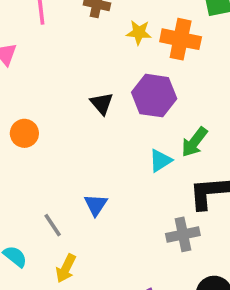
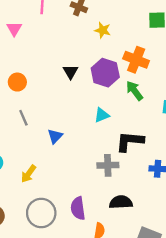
orange cross: (181, 39) -> (136, 60), moved
green arrow: (194, 142) -> (135, 91), moved, turned 96
gray line: (53, 225) -> (23, 118), moved

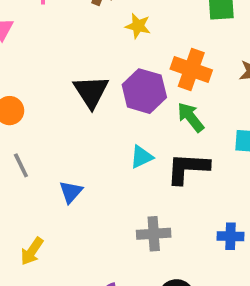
black triangle: (71, 72) -> (91, 92), size x1.5
black L-shape: (130, 141) -> (188, 168), moved

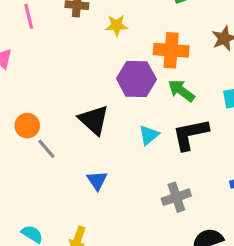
black triangle: (91, 92) -> (94, 120), moved
gray line: (21, 165) -> (46, 149), moved

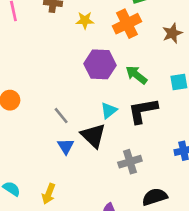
orange cross: (171, 50) -> (127, 24), moved, turned -32
black triangle: (94, 120) -> (93, 136), moved
gray line: (46, 149) -> (61, 116), moved

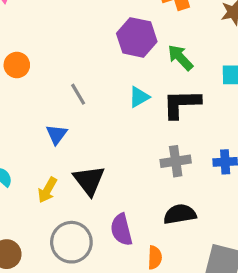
black triangle: (93, 136) -> (89, 180), moved
blue triangle: (66, 146) -> (57, 134), moved
gray cross: (130, 162) -> (176, 161), moved

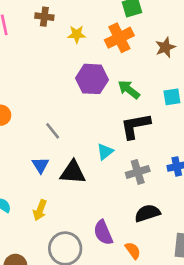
cyan triangle: (139, 97) -> (105, 152), moved
black triangle: (89, 180) -> (73, 172), moved, turned -40
orange semicircle: (155, 258) -> (133, 251), turned -30

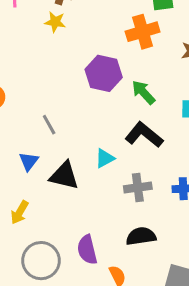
yellow star: (77, 34) -> (55, 22), moved
black L-shape: (135, 126) -> (144, 135), turned 40

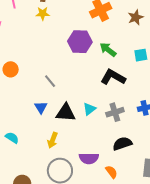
cyan triangle: (105, 158) -> (89, 109), moved
yellow arrow: (20, 212) -> (53, 140), moved
purple semicircle: (87, 250) -> (89, 158), turned -66

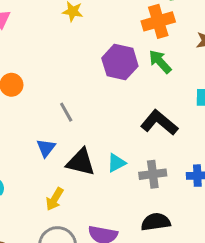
green arrow: (108, 50) -> (160, 62), moved

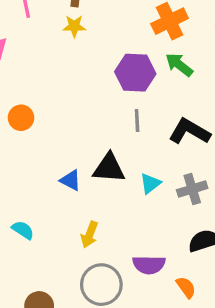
gray line: (66, 112) -> (137, 120), moved, turned 36
blue triangle: (46, 148) -> (71, 180), turned -30
black triangle: (81, 162) -> (109, 168), moved

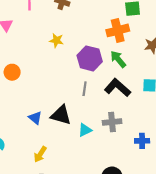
yellow star: (74, 26) -> (56, 40), moved
black L-shape: (189, 131) -> (118, 88), moved
gray cross: (192, 189) -> (112, 122), moved

